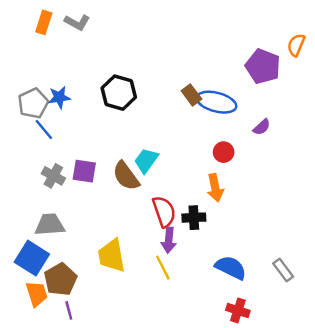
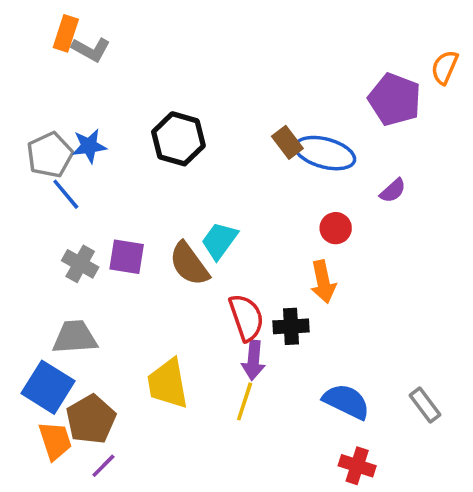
gray L-shape: (77, 22) -> (91, 49), moved
yellow line: (163, 268) -> (245, 401), turned 45
purple line: (69, 310) -> (103, 466), turned 60

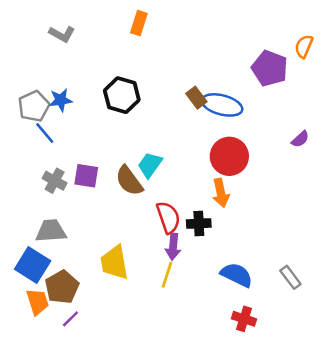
orange rectangle: (66, 33) -> (139, 23), moved
purple semicircle: (393, 191) -> (300, 139), moved
red circle: (336, 228) -> (229, 156), size x1.8

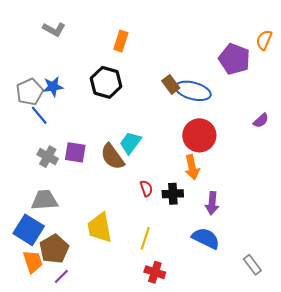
orange rectangle: (139, 23) -> (121, 41), moved
red semicircle: (168, 217) -> (146, 188), size x0.6
purple arrow: (173, 247) -> (212, 203), moved
gray rectangle: (290, 277) -> (252, 265), moved
red cross: (244, 319) -> (155, 272), moved

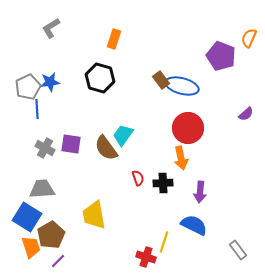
gray L-shape: (54, 29) -> (51, 28), turned 120
blue line: (39, 115) -> (37, 109), turned 36
yellow line: (145, 238) -> (164, 242), moved

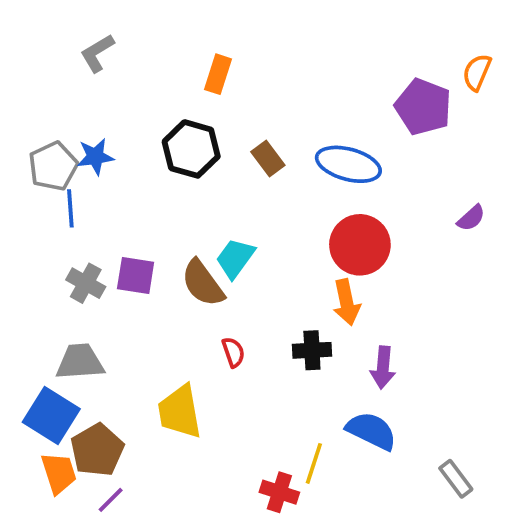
brown rectangle: (161, 80) -> (268, 159), moved
red semicircle: (138, 178) -> (233, 352), moved

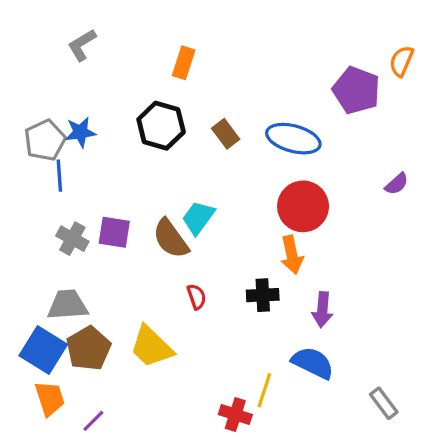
yellow trapezoid: (180, 412) -> (151, 347), turned -36
brown pentagon: (97, 450) -> (88, 348), moved

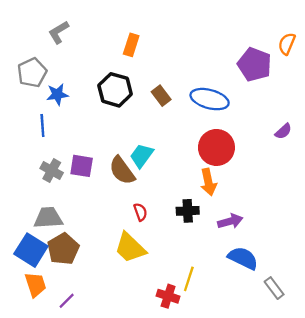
gray pentagon: (45, 140) -> (32, 73), moved
purple arrow: (322, 310) -> (230, 221), turned -110
yellow trapezoid: (151, 347) -> (130, 248), moved
blue semicircle: (313, 363) -> (243, 258), moved

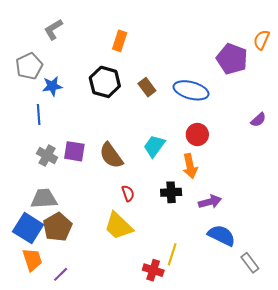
red circle: (216, 147) -> (197, 134), size x0.7
cyan trapezoid: (142, 156) -> (154, 146), moved

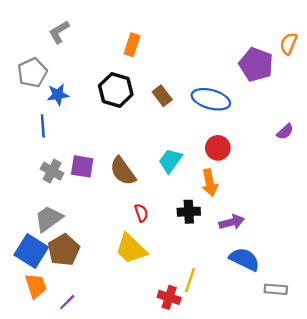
gray trapezoid: (44, 199) -> (49, 219), turned -32
gray rectangle: (250, 263) -> (276, 289), turned -48

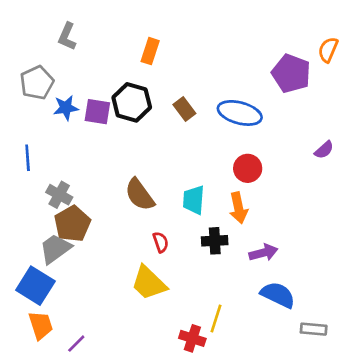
gray L-shape: (59, 32) -> (67, 37), turned -35
blue line: (43, 126) -> (28, 158), moved
cyan trapezoid: (170, 161) -> (194, 200), moved, turned -32
purple square: (82, 166) -> (97, 112), moved
brown pentagon: (64, 250) -> (72, 224), moved

